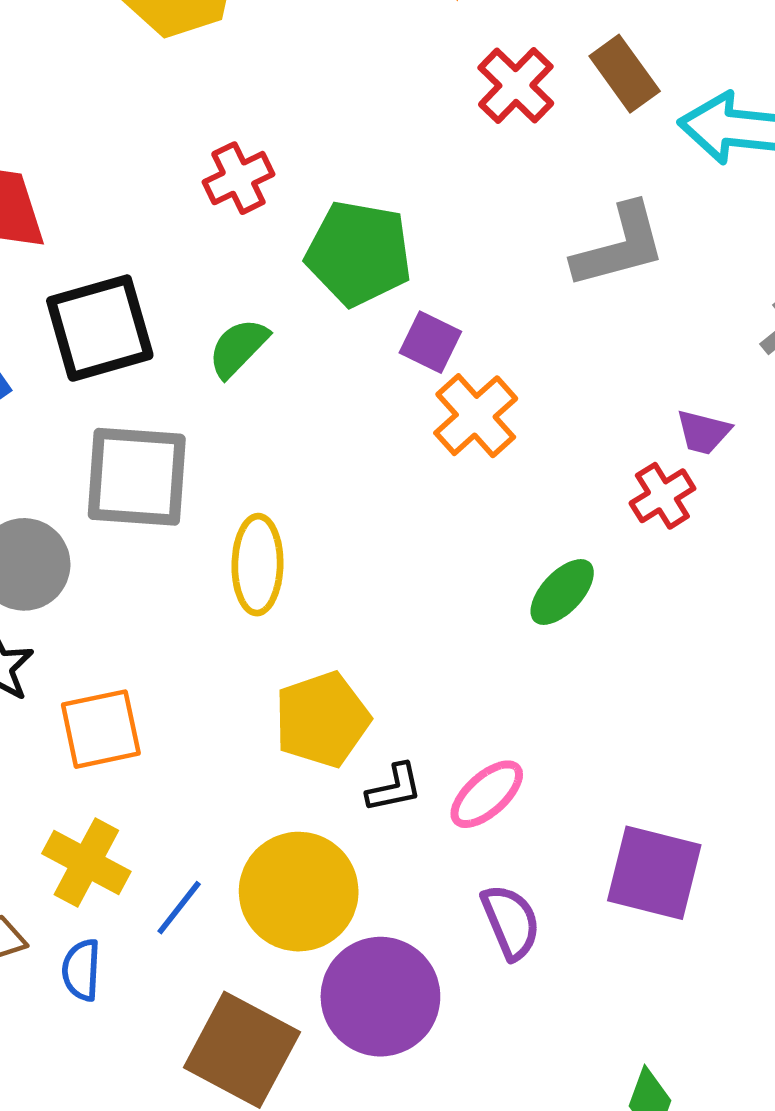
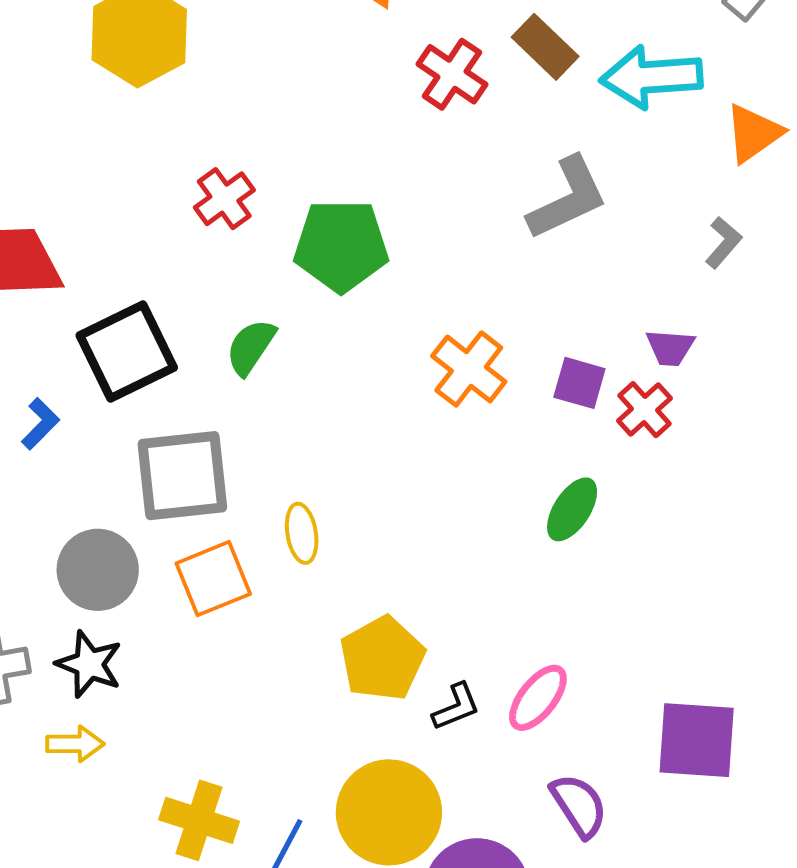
purple square: (430, 342) -> (579, 383), moved
yellow ellipse: (257, 565) -> (302, 533), size x0.7
orange square: (101, 729) -> (213, 579), moved

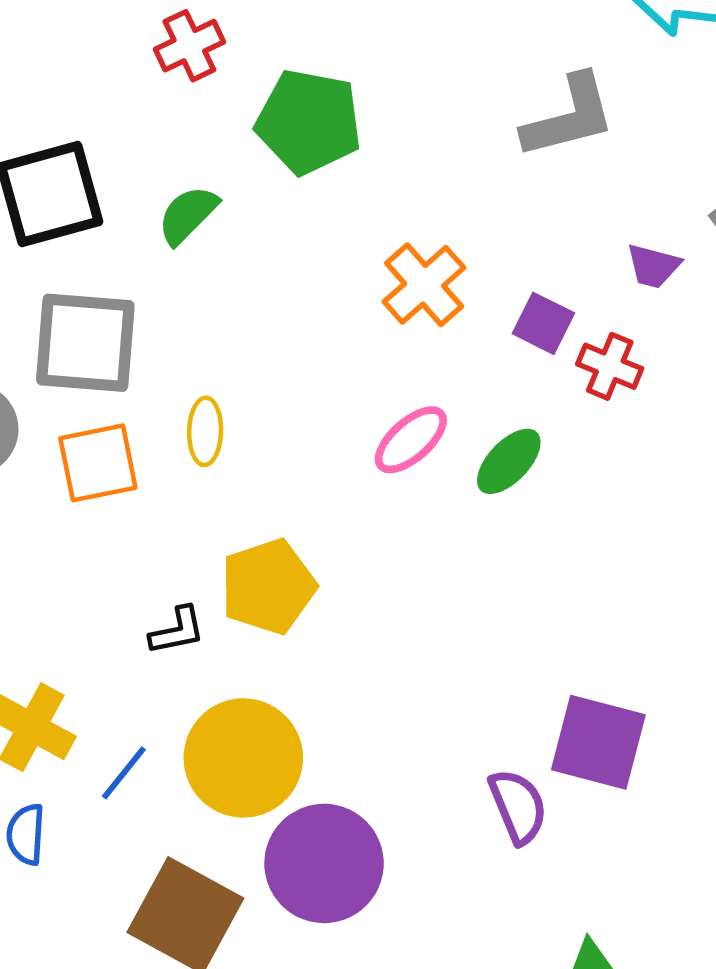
purple trapezoid: (670, 348) -> (653, 266), moved
red cross: (644, 410) -> (610, 366), turned -36
pink ellipse: (538, 698) -> (411, 440), moved
black L-shape: (456, 707) -> (177, 631), moved
purple semicircle: (579, 805) -> (518, 806), moved

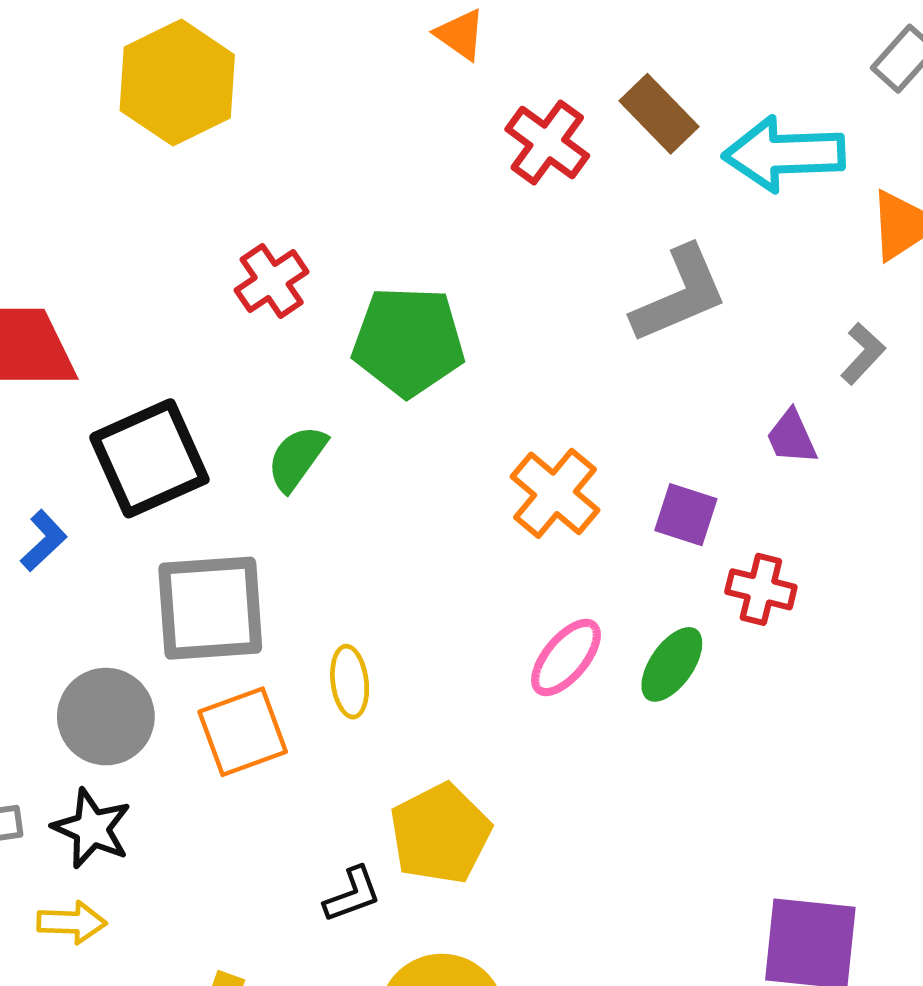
purple trapezoid: (653, 266) -> (792, 437), turned 60
red cross: (610, 366) -> (761, 589), moved

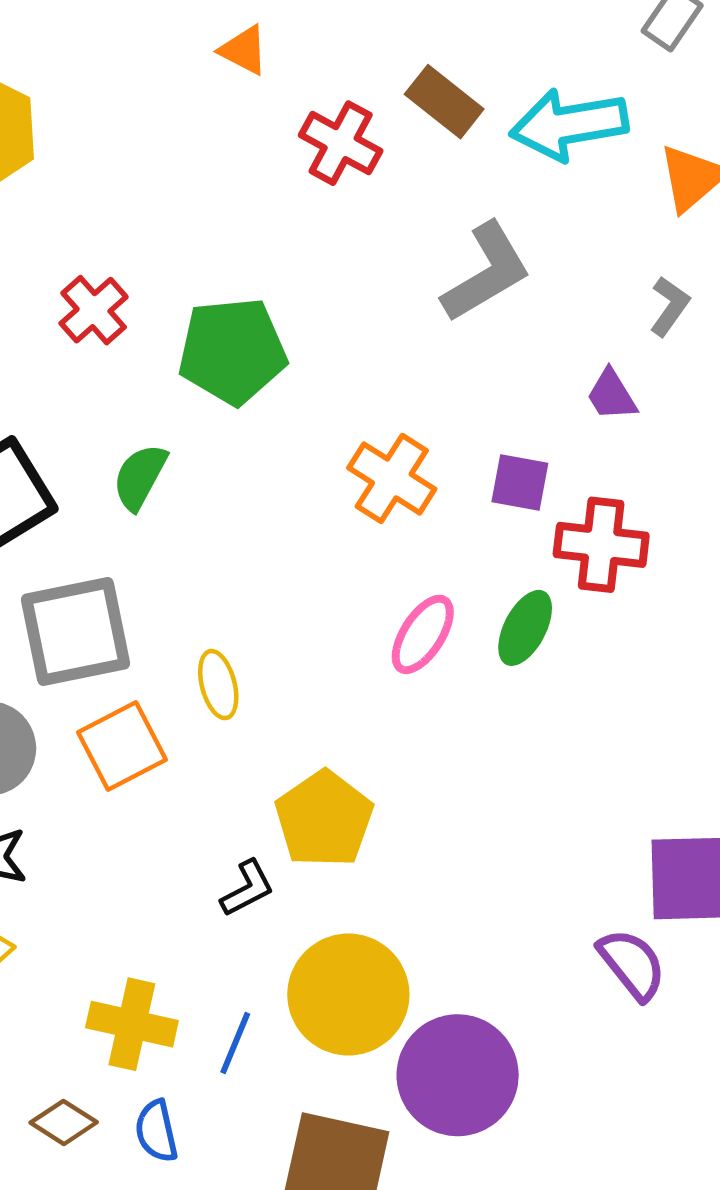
red cross: (761, 589) -> (601, 545), size x1.4

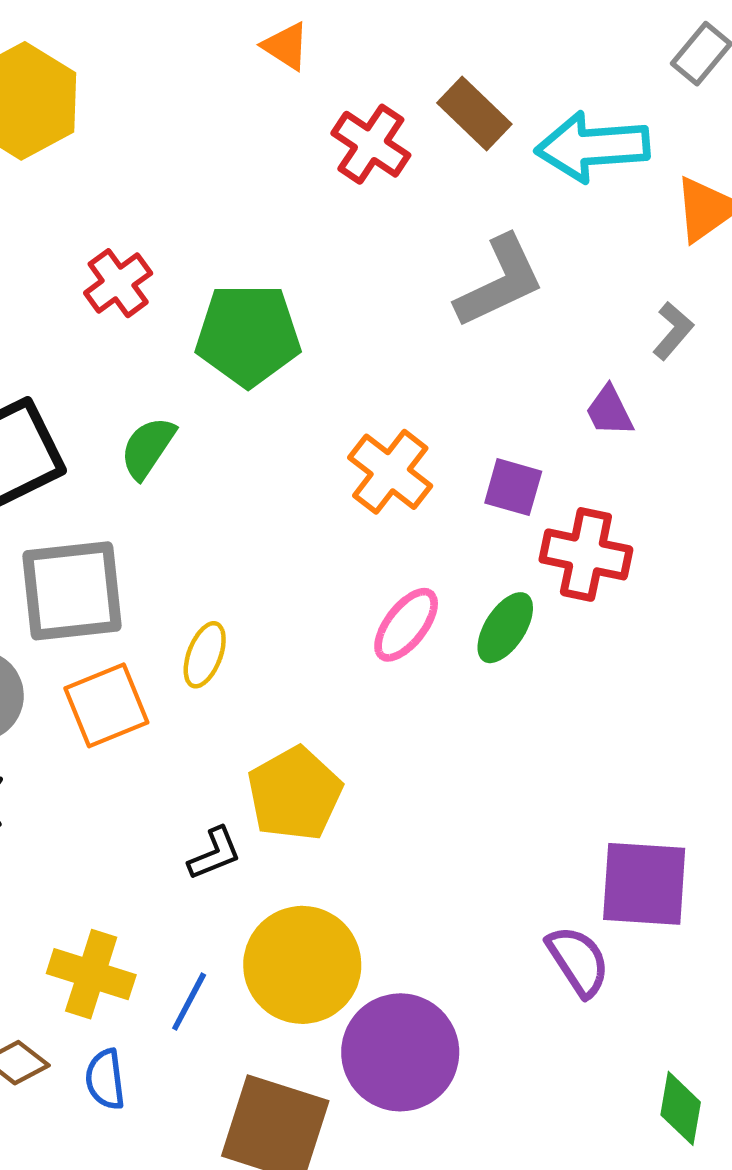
yellow ellipse: (218, 685) -> (205, 655), turned 30

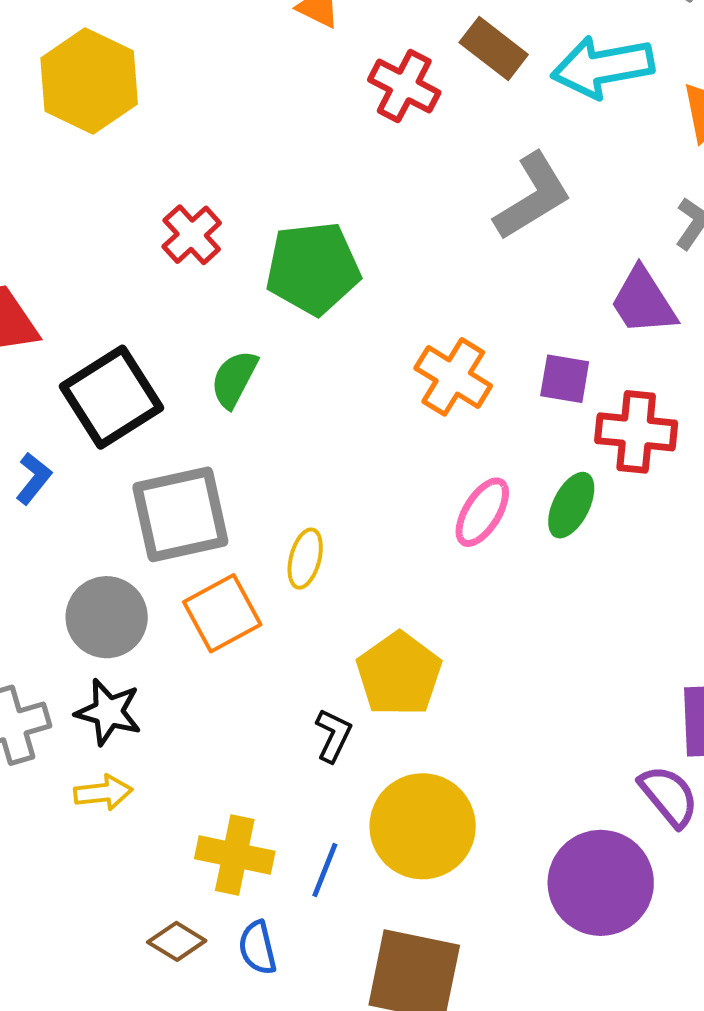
purple trapezoid: (609, 411) -> (643, 301), size x1.5
black L-shape: (215, 854) -> (333, 735), turned -36
purple circle: (400, 1052) -> (601, 883), moved

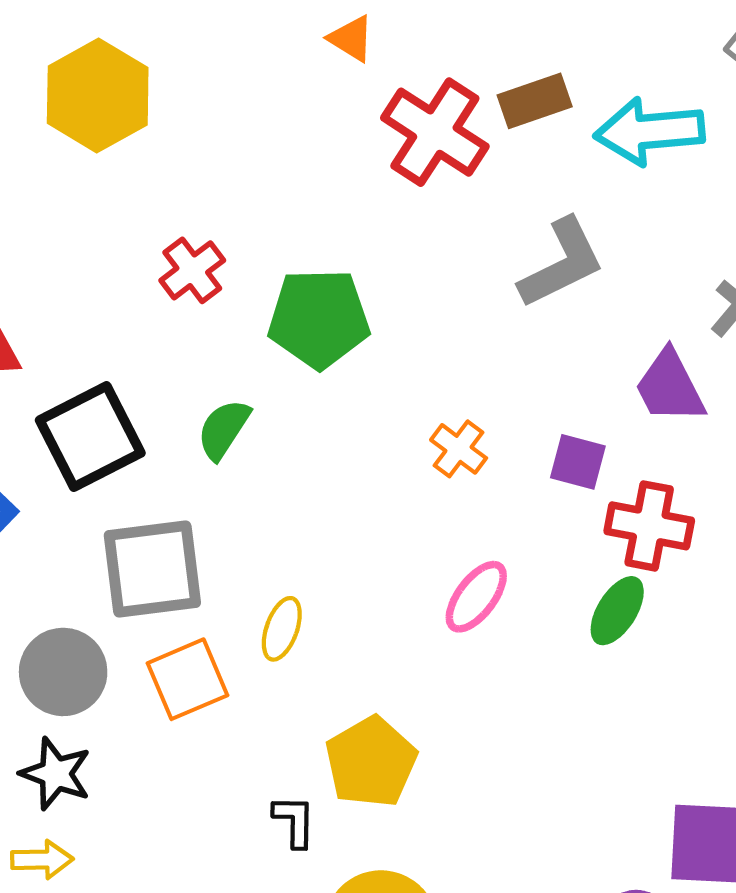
brown rectangle: (494, 49) -> (535, 101), turned -62
red cross: (404, 86) -> (435, 132), size x1.4
orange cross: (453, 377) -> (459, 449), size x0.7
green ellipse: (571, 505) -> (617, 611), moved
black L-shape: (333, 735) -> (294, 821), turned -30

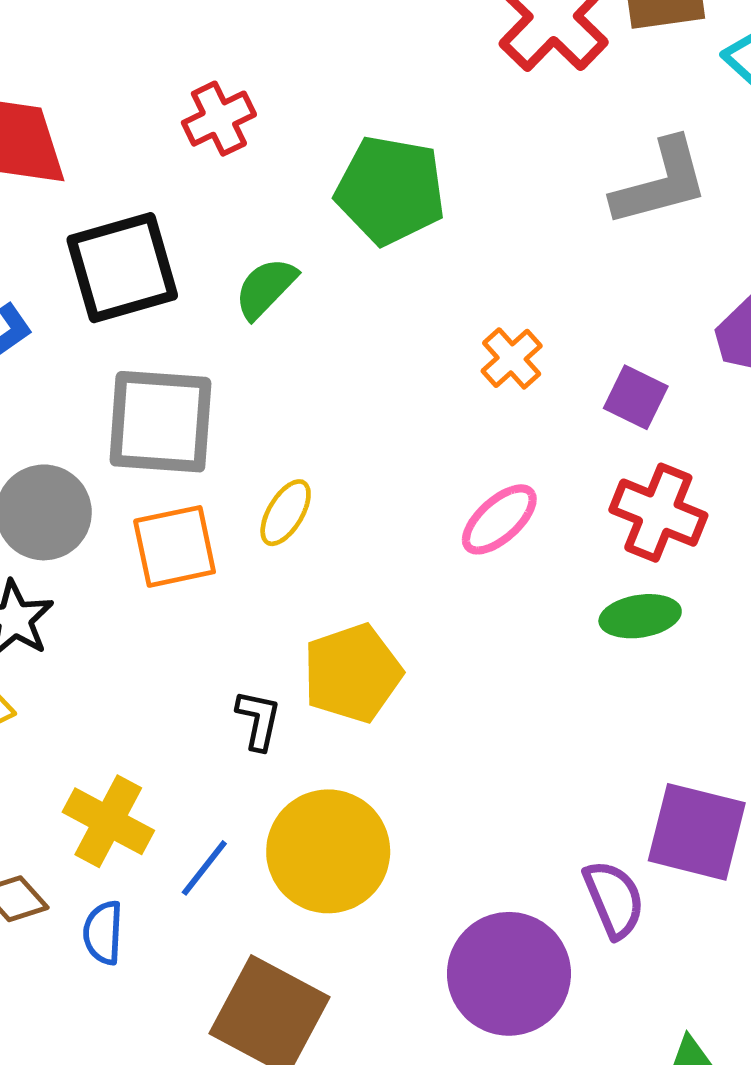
red cross: (192, 270) -> (219, 119), moved
red cross: (649, 526) -> (658, 513), moved
green ellipse: (617, 611) -> (640, 616), moved, turned 38

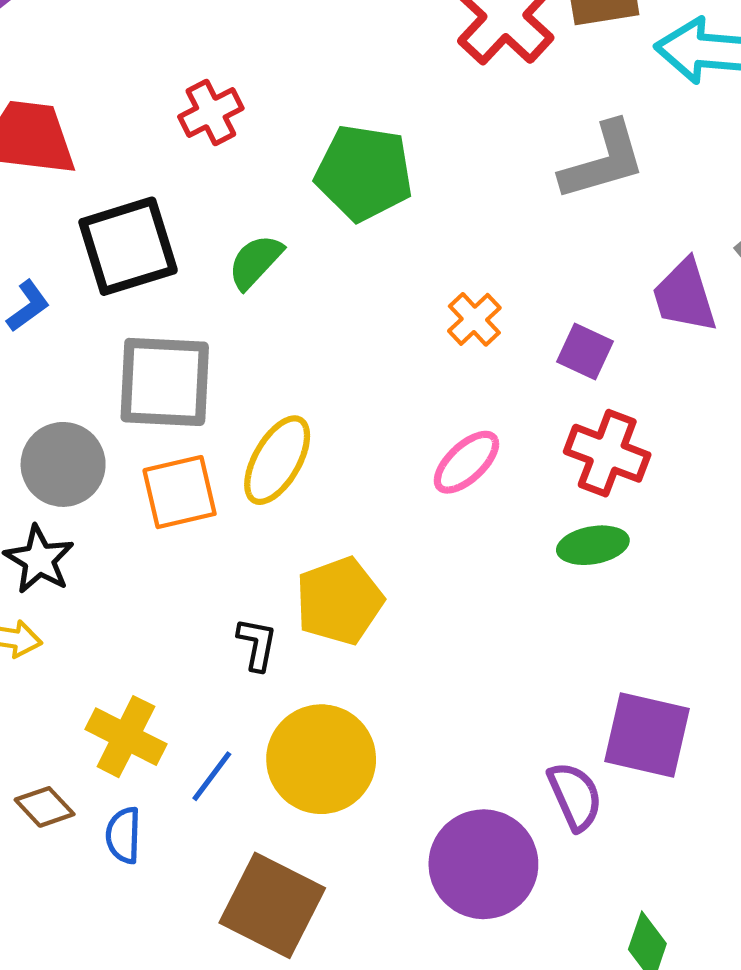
yellow ellipse: (286, 513) -> (277, 460), size x1.5

